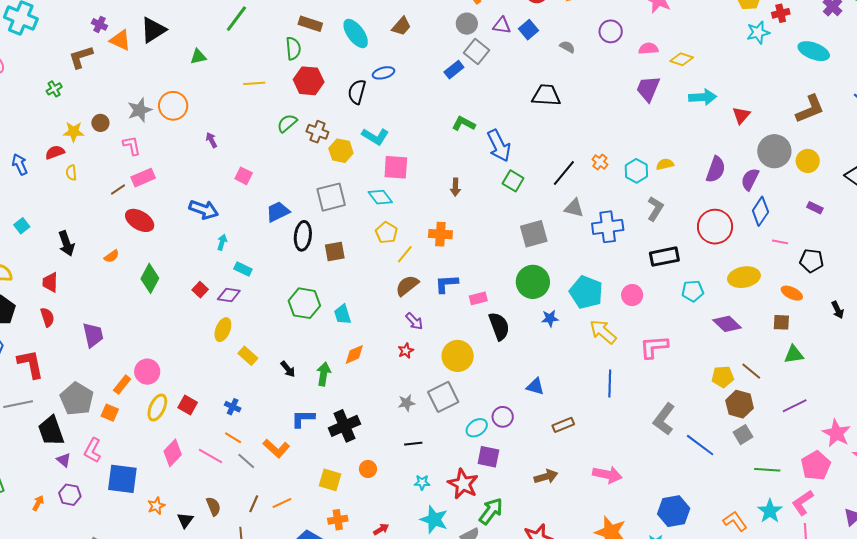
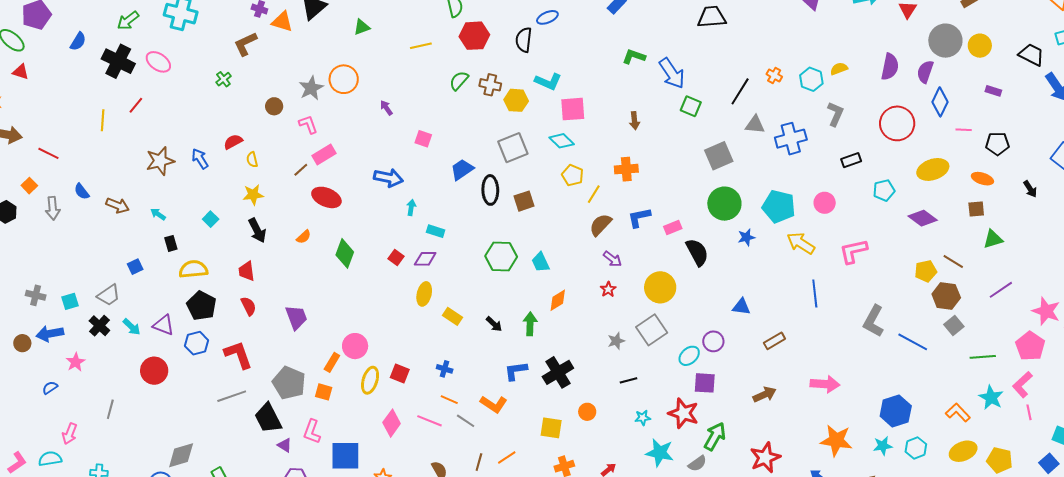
yellow star: (74, 132) -> (253, 195), moved
black rectangle: (664, 257) -> (851, 160), size x0.7

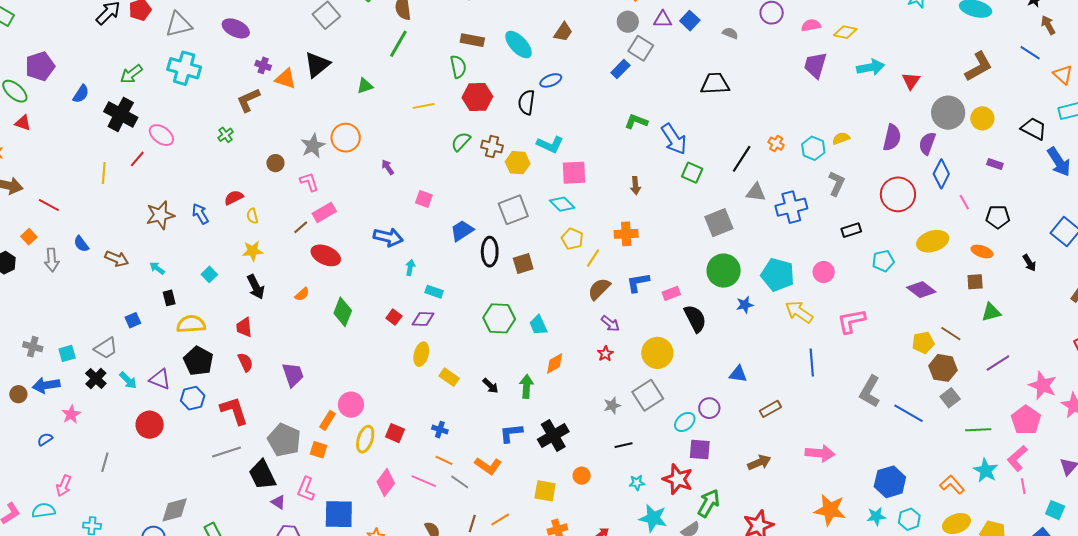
pink ellipse: (158, 62) -> (161, 135), moved
pink line: (964, 130) -> (964, 202), turned 56

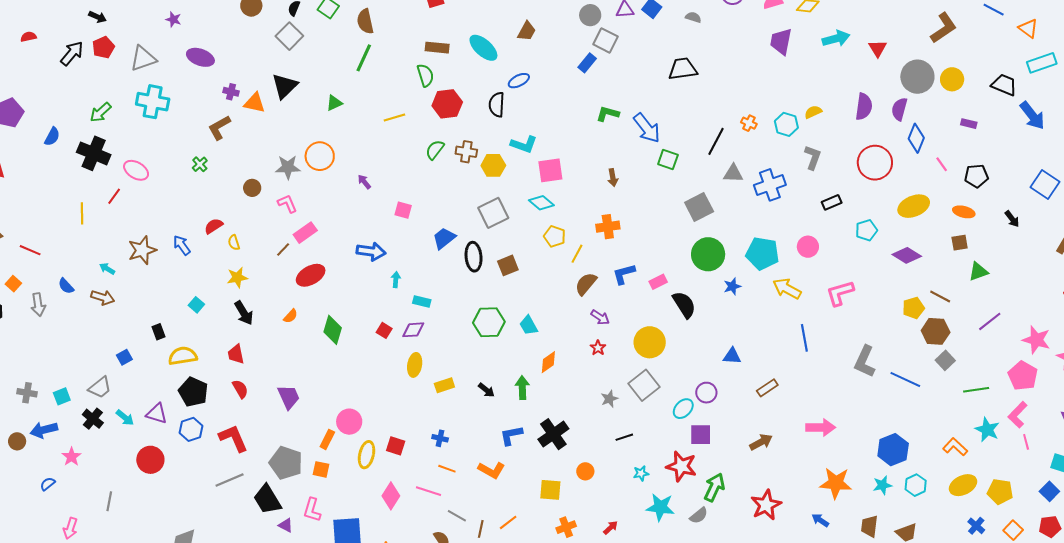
gray star: (313, 146) -> (288, 167), turned 30
red ellipse: (326, 255) -> (311, 275), turned -48
cyan arrow: (157, 268) -> (107, 269), moved
yellow rectangle: (449, 377) -> (444, 385), turned -48
gray line: (460, 482) -> (457, 516), moved

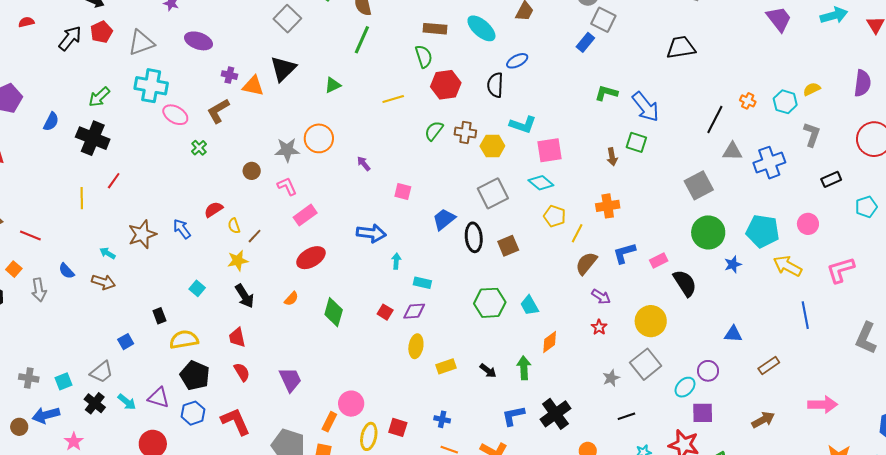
purple trapezoid: (781, 41) -> (779, 19), turned 132
green square: (668, 160) -> (636, 142), moved
pink ellipse: (136, 170) -> (175, 115), moved
brown line: (283, 249) -> (255, 236), moved

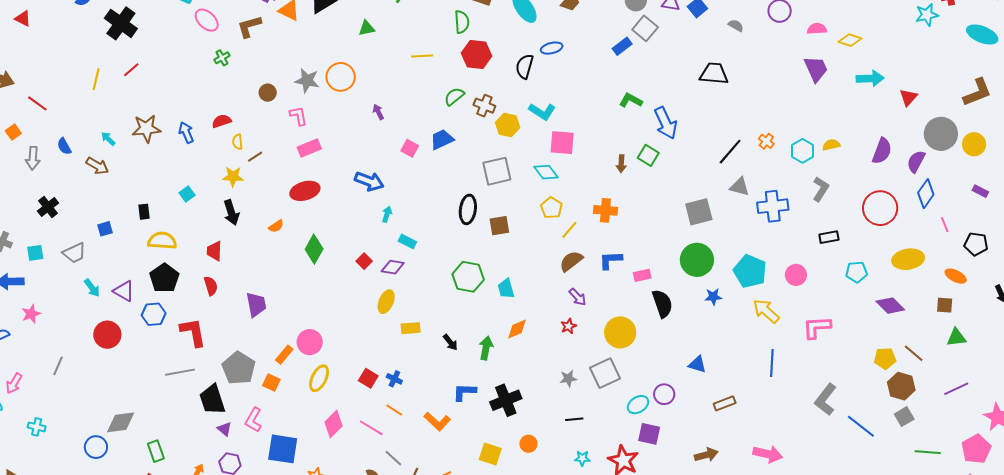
blue trapezoid: (444, 219) -> (442, 139), moved
black cross: (95, 403) -> (48, 207), moved
red square: (398, 427) -> (368, 378), moved

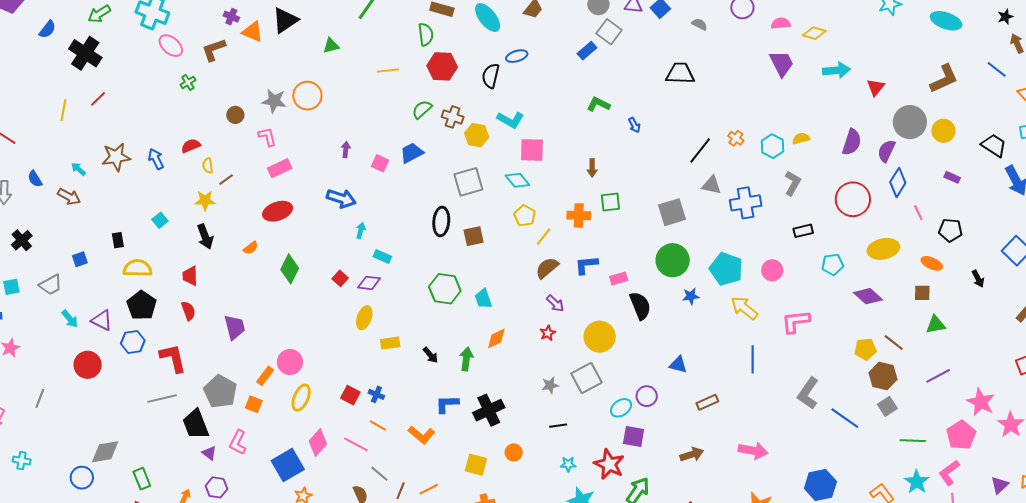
purple arrow: (378, 112) -> (346, 150), moved, turned 35
blue arrow: (666, 123) -> (634, 125), size x0.5
green square: (648, 155) -> (610, 202), moved, turned -35
blue square: (283, 449) -> (288, 465), moved, turned -36

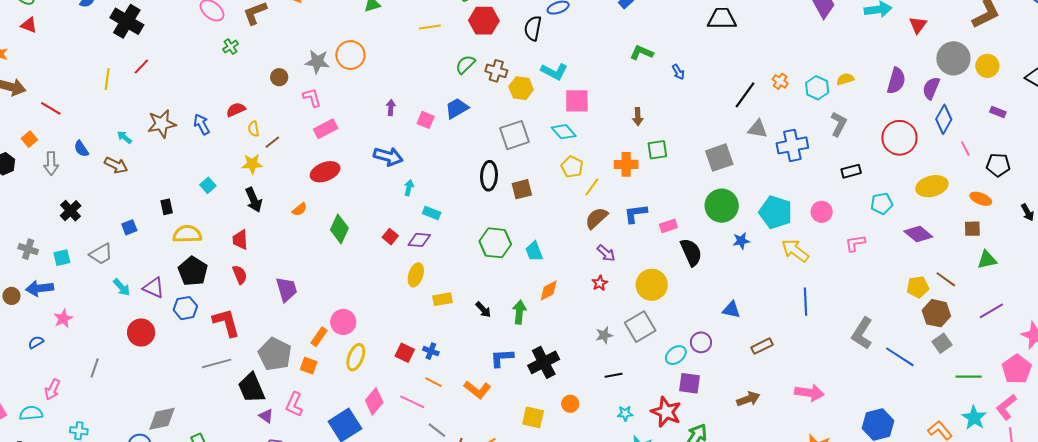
pink L-shape: (796, 322) -> (855, 243), moved, size x0.7

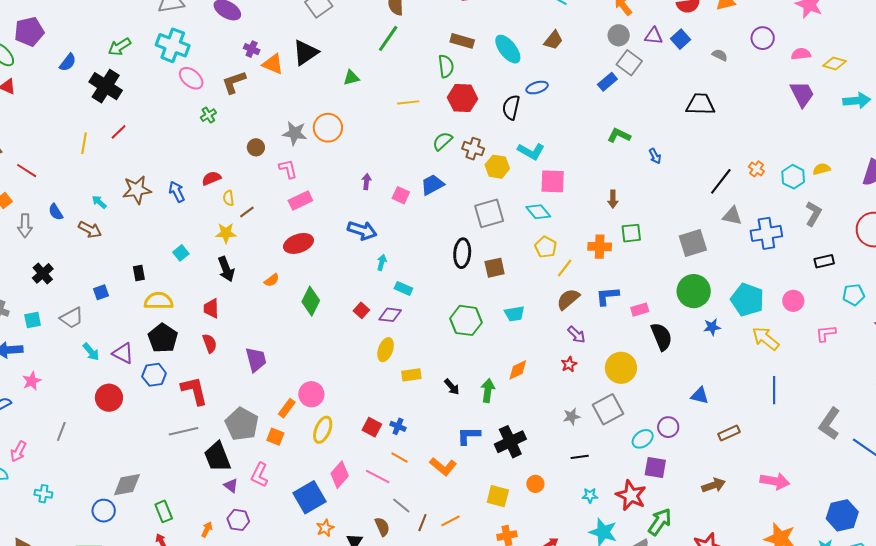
cyan trapezoid: (534, 251) -> (514, 314), moved, turned -80

